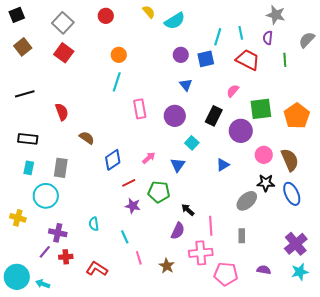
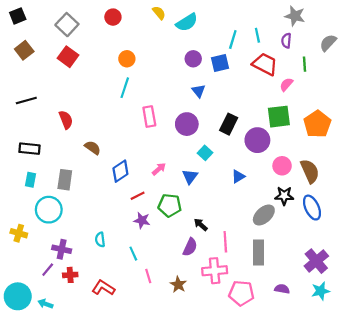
pink semicircle: (233, 91) -> (286, 84), moved
gray rectangle: (242, 236) -> (258, 252), size x1.6

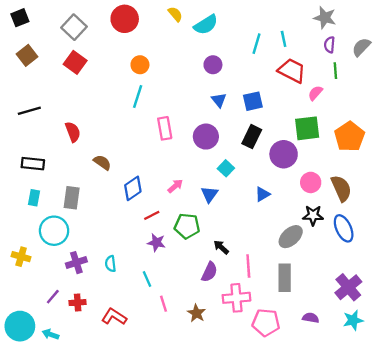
red circle: (113, 17) -> (125, 19), size x1.5
purple semicircle: (286, 41) -> (329, 45), moved
blue square: (220, 63) -> (253, 101), moved
purple cross: (62, 249) -> (76, 263), moved, turned -30

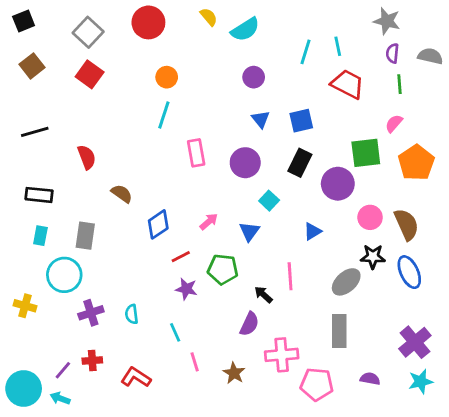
gray semicircle: (361, 47) -> (430, 56), turned 60
pink semicircle: (315, 93) -> (394, 123), moved
pink line: (248, 266) -> (290, 276), moved
purple line: (53, 297) -> (63, 370), moved

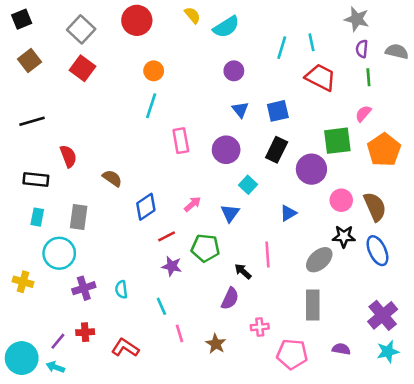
red semicircle: (87, 157) -> (68, 156), moved
pink cross: (282, 355) -> (260, 327), size x0.6

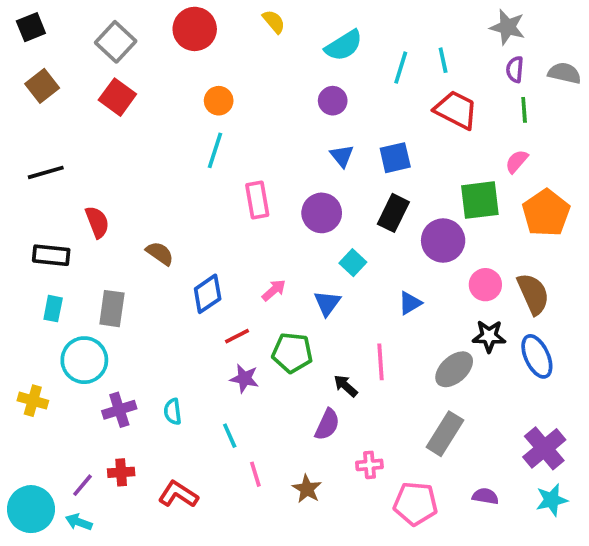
cyan semicircle: (226, 27) -> (344, 46), moved
gray rectangle: (313, 305) -> (445, 434), turned 32

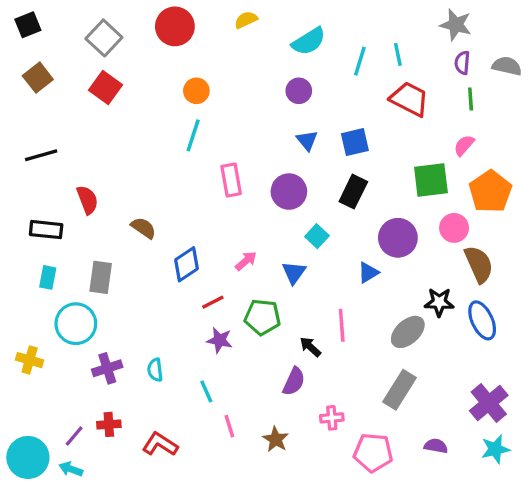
yellow semicircle: (274, 22) -> (246, 20), turned -75
purple circle: (443, 241) -> (398, 238), moved
pink circle: (485, 285) -> (454, 228), moved

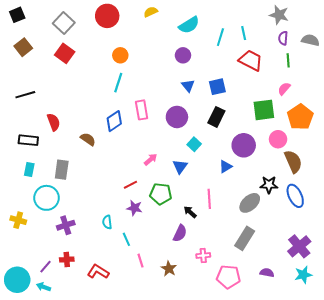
blue diamond: (186, 264) -> (114, 121), moved
cyan semicircle: (155, 370) -> (107, 222), moved

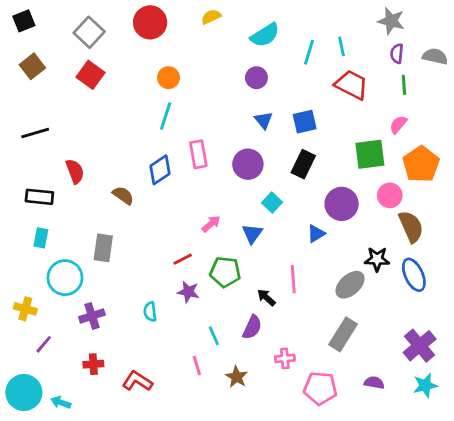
gray rectangle: (62, 170) -> (103, 248), moved
cyan line: (126, 239) -> (214, 336), moved
purple line: (45, 267) -> (44, 344), moved

